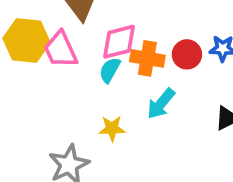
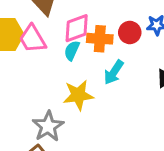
yellow star: (112, 128) -> (78, 95), size x1.5

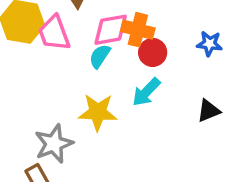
red circle: (130, 32) -> (153, 52), moved
orange cross: (100, 39) -> (138, 30), moved

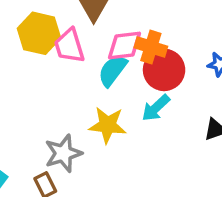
red circle: (153, 52) -> (164, 70), size x1.5
cyan semicircle: (100, 56) -> (113, 71), size x1.4

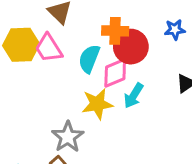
pink diamond: (124, 46) -> (115, 73), moved
cyan arrow: (156, 108) -> (134, 96), moved

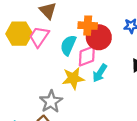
pink trapezoid: (49, 48) -> (39, 37), turned 65

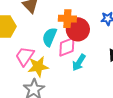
pink trapezoid: (39, 37) -> (25, 56), moved
yellow star: (73, 78) -> (38, 67), moved

